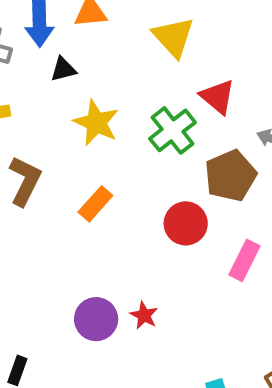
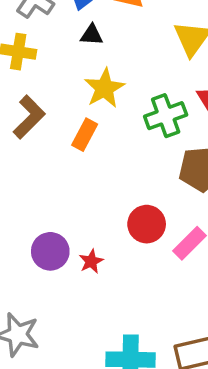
orange rectangle: (95, 204) -> (85, 135), moved, turned -32
red circle: (186, 223) -> (147, 224), moved

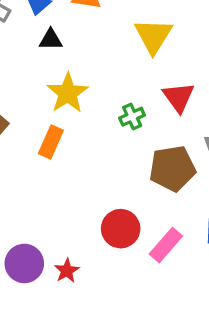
green cross: (166, 116) -> (132, 117), size x0.6

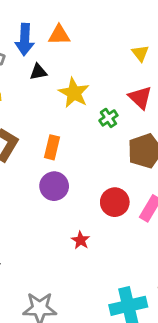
yellow triangle: (153, 36) -> (140, 53), moved, size x0.6
yellow star: (68, 93) -> (74, 93), moved
purple circle: (24, 263) -> (54, 186), moved

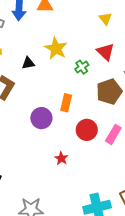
black triangle: (38, 72) -> (28, 63), moved
orange rectangle: (52, 147) -> (66, 103), moved

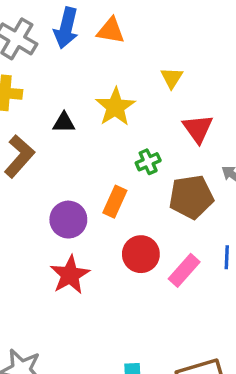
yellow triangle: (105, 19) -> (172, 78), moved
green cross: (82, 67) -> (148, 162), moved
red star: (61, 158) -> (70, 275), moved, size x1.6

